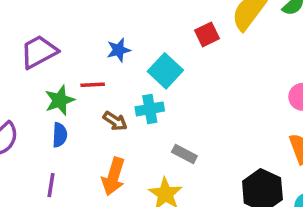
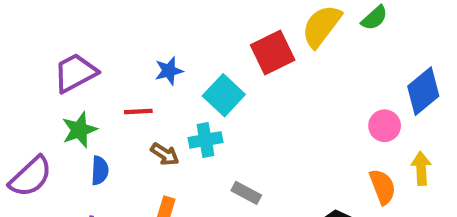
red square: (207, 34) -> (273, 52), size x1.5
green star: (60, 100) -> (79, 130), moved

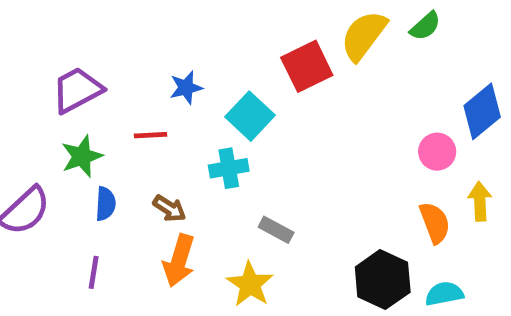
brown arrow: (165, 154) -> (169, 208), moved

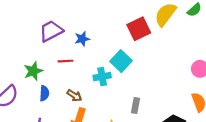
purple trapezoid: (77, 90) -> (51, 31), moved
cyan square: (250, 116) -> (121, 61), moved
gray rectangle: (276, 230) -> (135, 105), moved, turned 72

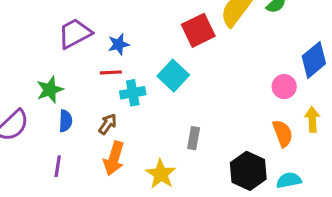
red line: (65, 61) -> (111, 72), moved
cyan cross: (102, 77) -> (133, 93), moved
brown arrow: (74, 95) -> (108, 124), turned -88

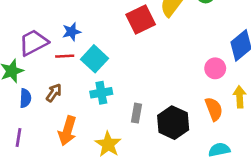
purple trapezoid: (75, 33) -> (33, 43), moved
cyan square: (173, 76) -> (95, 59), moved
cyan cross: (133, 93) -> (101, 93), moved
brown arrow: (108, 124) -> (54, 93), moved
black hexagon: (248, 171) -> (173, 123), moved

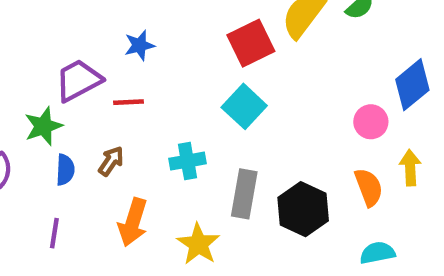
blue star: (71, 32) -> (139, 45), moved
cyan square: (95, 59) -> (244, 106), moved
gray rectangle: (137, 113) -> (244, 194), size x1.5

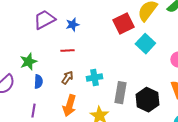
purple trapezoid: (78, 80) -> (44, 20), moved
cyan square: (244, 106) -> (145, 44), moved
brown arrow: (111, 161) -> (67, 78), moved

